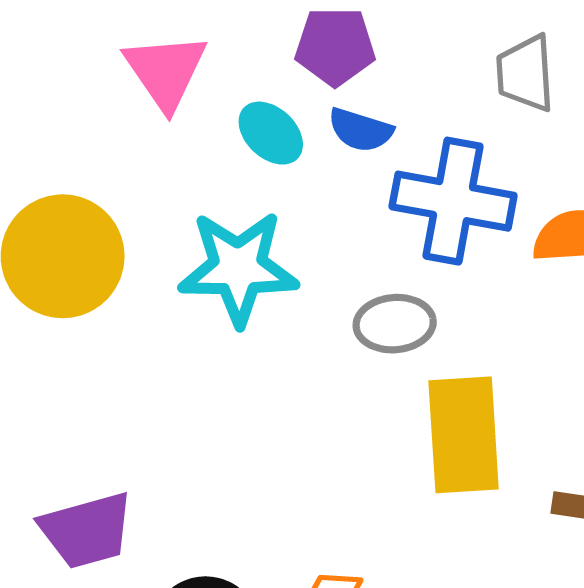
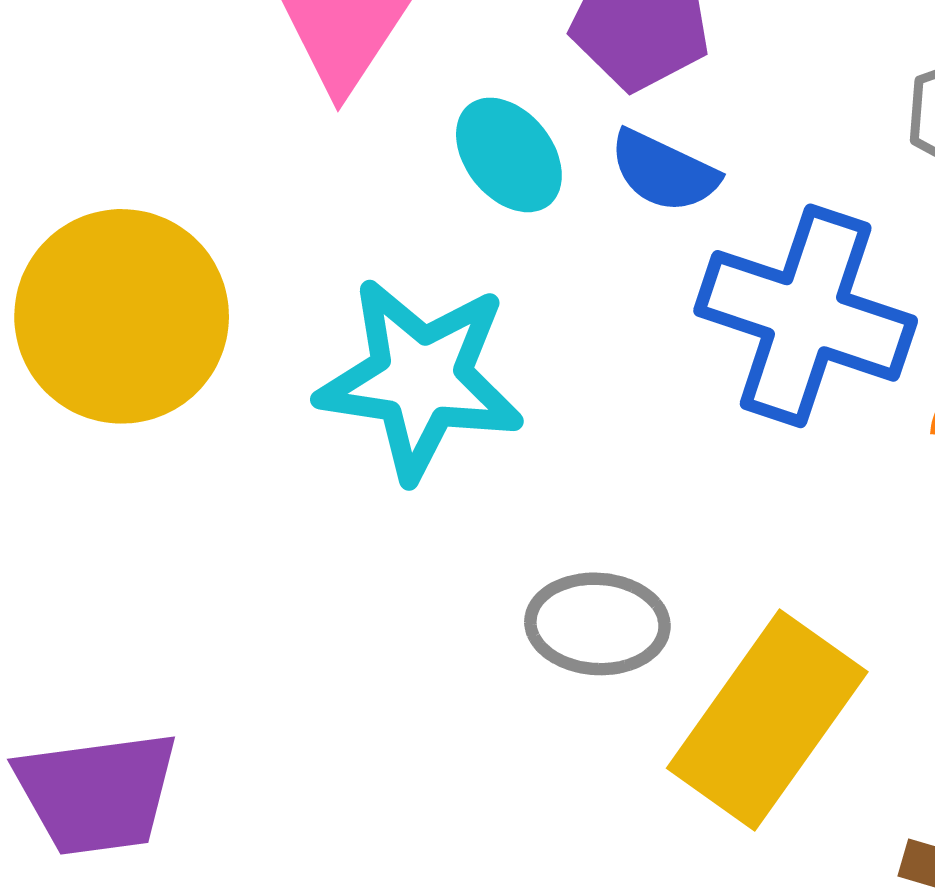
gray ellipse: (395, 324) -> (597, 624), moved
yellow rectangle: (464, 435) -> (767, 720), turned 31

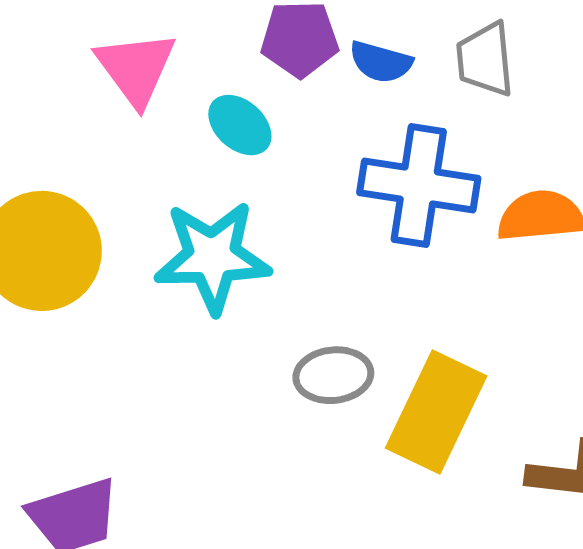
blue semicircle: (664, 171) -> (381, 62), moved

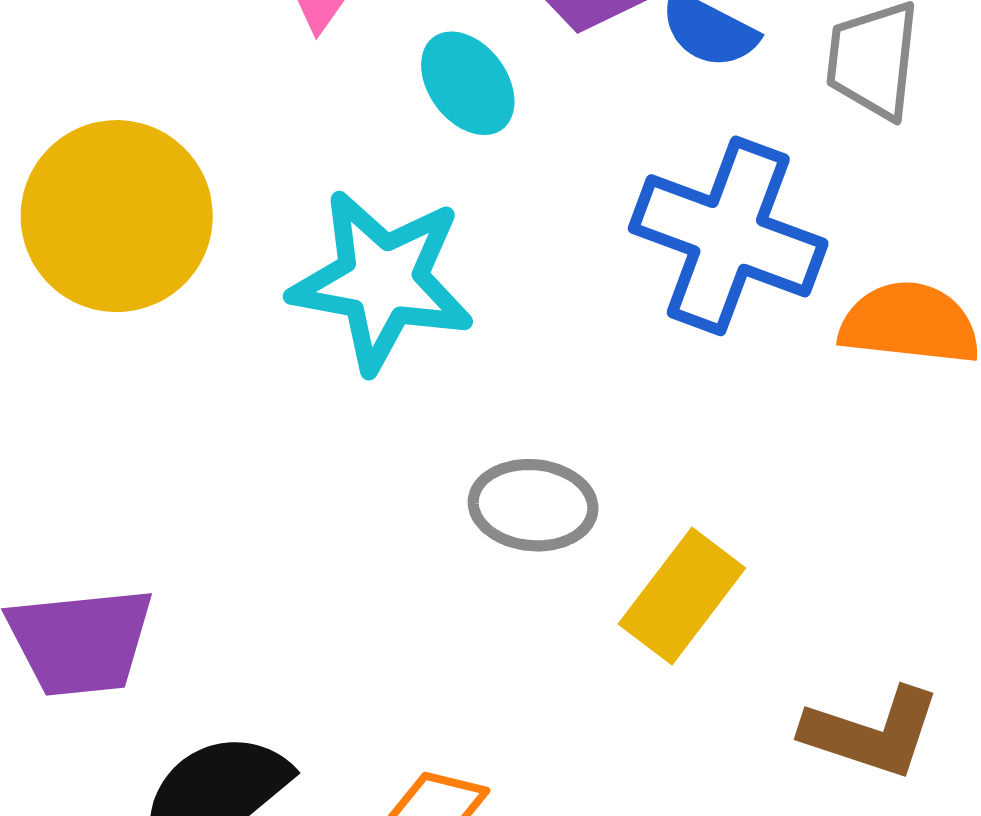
yellow rectangle: (436, 412) -> (682, 596), size x0.7

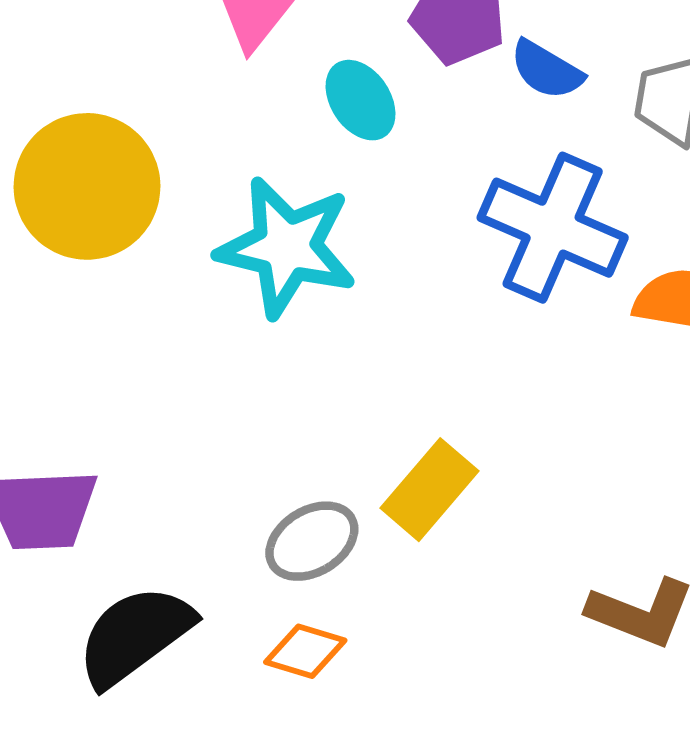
gray ellipse: (533, 505) -> (312, 541), moved, turned -40
yellow rectangle: (682, 596) -> (430, 490), moved

